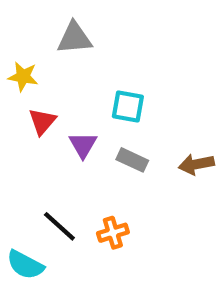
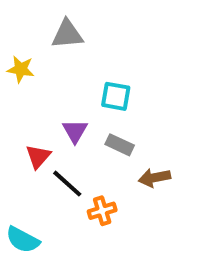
red triangle: (42, 121) -> (38, 156), moved
brown arrow: (196, 164) -> (154, 178), moved
black line: (59, 226) -> (67, 184), moved

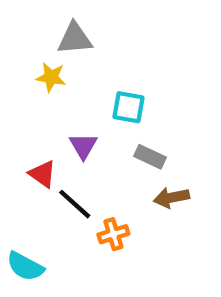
yellow star: (21, 69) -> (51, 77), moved
gray rectangle: (120, 145) -> (150, 157), moved
red triangle: (38, 156) -> (42, 174), turned -36

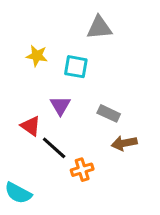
gray triangle: (75, 38) -> (99, 28), moved
cyan square: (128, 107) -> (76, 67), moved

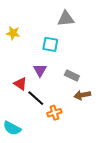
yellow star: (37, 56) -> (13, 33), moved

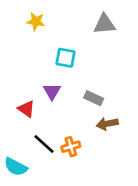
gray triangle: (66, 19) -> (104, 24), moved
yellow star: (13, 33) -> (36, 21), moved
black line: (36, 98) -> (44, 144), moved

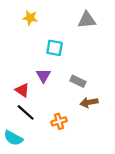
black line: (44, 144) -> (26, 112), moved

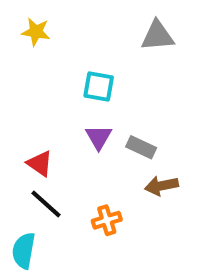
yellow star: (30, 18) -> (36, 32), moved
purple triangle: (43, 76) -> (99, 137), moved
cyan semicircle: (13, 138) -> (24, 251), turned 72

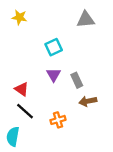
cyan square: (99, 86) -> (54, 47), turned -35
gray rectangle: (141, 147) -> (77, 80), turned 40

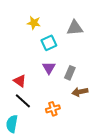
yellow star: (19, 17) -> (34, 23), moved
gray triangle: (86, 20) -> (75, 28), moved
gray rectangle: (77, 80) -> (70, 73), turned 48

